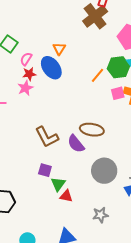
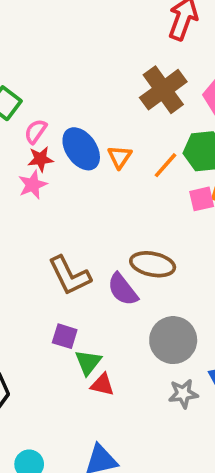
brown cross: (95, 16) -> (163, 90), moved
orange triangle: (59, 49) -> (120, 157), moved
gray star: (100, 215) -> (183, 394), moved

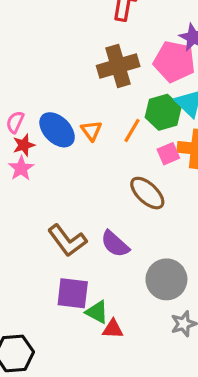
brown cross: (163, 90) -> (118, 66), turned 30
brown ellipse: (153, 264) -> (147, 193), moved, turned 42
purple square: (65, 336) -> (73, 293), size x1.5
green triangle: (88, 362) -> (97, 312), turned -30

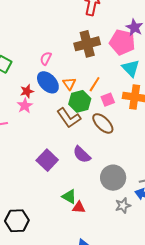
green hexagon: (163, 112) -> (80, 101), moved
pink semicircle: (15, 122) -> (46, 58), moved
pink square: (168, 154) -> (108, 100), moved
brown L-shape: (67, 240) -> (69, 118), moved
purple square: (73, 293) -> (47, 160), moved, turned 35

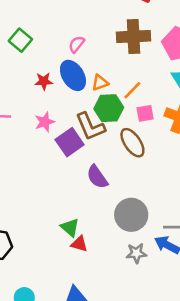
orange triangle: (69, 84) -> (100, 83), turned 32
pink star: (25, 106) -> (45, 122), moved
purple square: (47, 160) -> (70, 142), moved

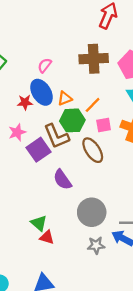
red star: (44, 81) -> (25, 102), moved

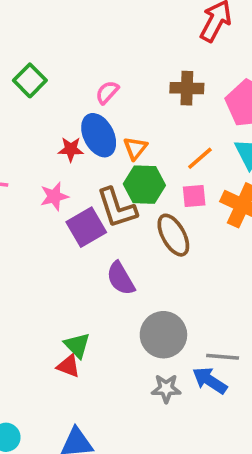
brown cross: (94, 59) -> (187, 88), size x0.7
orange triangle: (65, 98) -> (135, 148), turned -35
orange line: (93, 105) -> (200, 158), moved
red triangle: (47, 237) -> (68, 366), moved

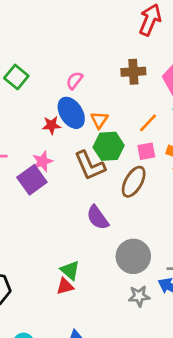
purple square: (86, 227) -> (32, 180), moved
brown ellipse: (173, 235) -> (134, 182), turned 64
red triangle: (68, 366) -> (65, 286), turned -30

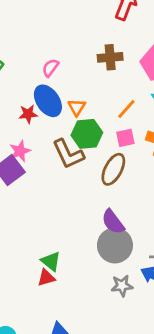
purple semicircle: (98, 218) -> (113, 222), moved

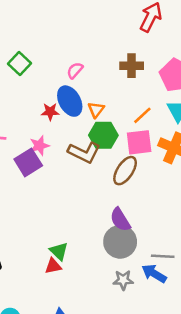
pink square: (125, 138) -> (139, 142), size x1.5
brown L-shape: (68, 154) -> (84, 152), turned -44

